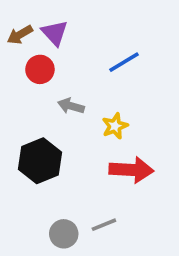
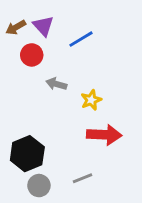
blue line: (124, 62) -> (81, 39), moved
black hexagon: (40, 161) -> (27, 154), moved
gray circle: (64, 234) -> (39, 186), moved

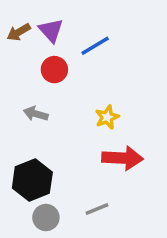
red circle: (32, 55) -> (54, 70), moved
gray arrow: (56, 84) -> (36, 114), moved

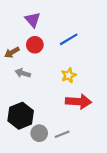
brown arrow: (19, 32) -> (12, 52), moved
blue line: (95, 46) -> (69, 39), moved
gray circle: (46, 218) -> (39, 133), moved

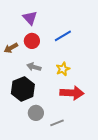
gray arrow: (23, 73) -> (34, 67), moved
black hexagon: (21, 116) -> (23, 89), moved
gray circle: (39, 133) -> (36, 113), moved

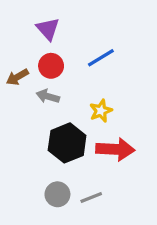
gray arrow: (34, 67) -> (48, 96), moved
black hexagon: (23, 89) -> (67, 143), moved
gray circle: (36, 113) -> (57, 194), moved

